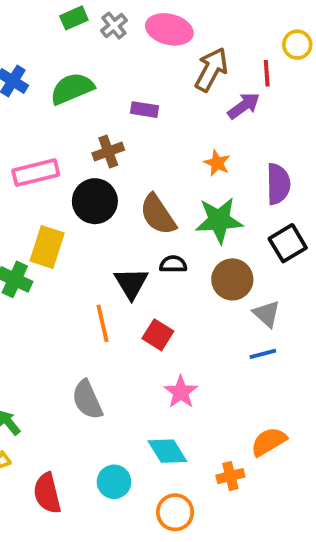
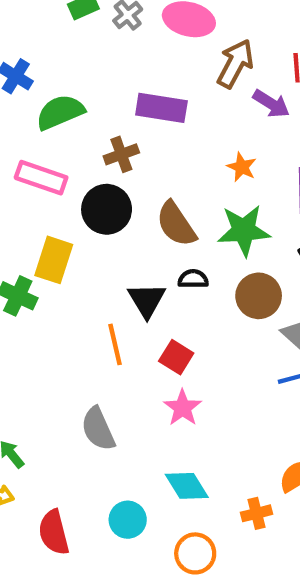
green semicircle: (72, 89) -> (60, 112), moved
purple arrow: (244, 106) -> (271, 104), turned 68
purple rectangle: (145, 110) -> (161, 108), size x1.6
pink rectangle: (36, 173) -> (41, 178), turned 33
pink star: (181, 392) -> (183, 408), moved

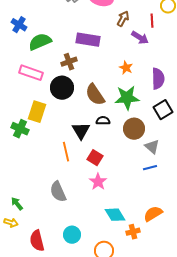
brown arrow: (235, 64) -> (123, 19), size x0.7
cyan diamond: (187, 486) -> (115, 215), moved

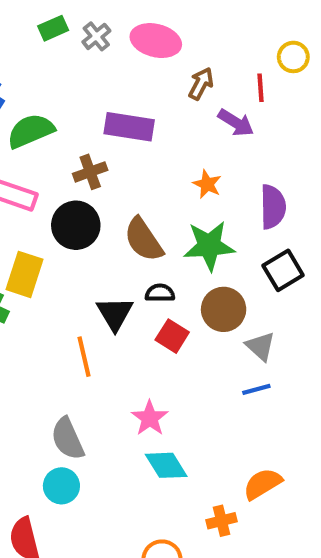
red square: (95, 158) -> (172, 336), moved
cyan diamond: (115, 215) -> (166, 465), moved
cyan circle: (72, 235) -> (61, 486), moved

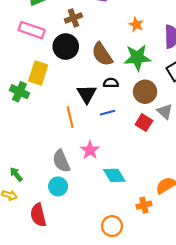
red square: (172, 336) -> (144, 123), moved
blue line: (256, 389) -> (108, 113), moved
pink star: (150, 418) -> (90, 150), moved

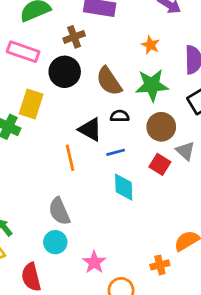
black triangle: (87, 94) -> (90, 129), turned -30
pink star: (90, 150) -> (94, 262), moved
cyan diamond: (114, 175) -> (124, 187), moved, turned 30

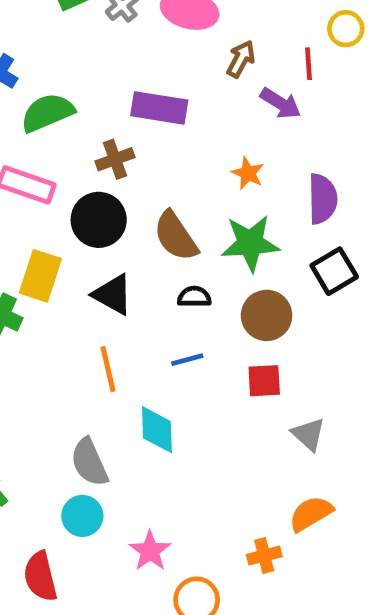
black triangle: (90, 129) -> (113, 294), moved
gray triangle: (185, 151) -> (308, 434), moved
red square: (160, 164) -> (264, 381), turned -35
cyan diamond: (124, 187) -> (157, 430), moved

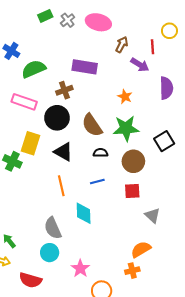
purple semicircle: (322, 199) -> (166, 88), moved
orange semicircle: (311, 514) -> (141, 249), moved
red semicircle: (40, 577) -> (30, 280), turned -60

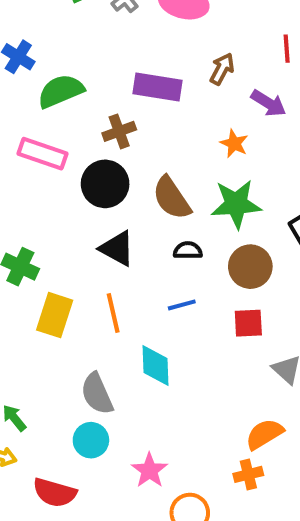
brown arrow: (122, 45) -> (222, 69), moved
purple arrow: (140, 65) -> (268, 103), moved
yellow rectangle: (30, 143) -> (55, 315), moved

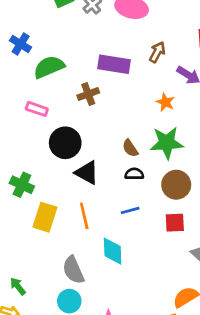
pink rectangle: (42, 154) -> (37, 109), size x0.7
black circle: (105, 184) -> (65, 143), moved
brown semicircle: (172, 198) -> (130, 148), moved, size x0.6

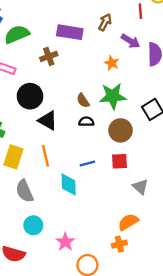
blue line: (130, 210) -> (87, 164), moved
gray semicircle: (73, 270) -> (24, 191), moved

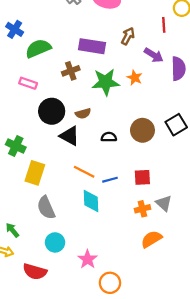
green star: (113, 96) -> (105, 82), moved
brown semicircle: (83, 101) -> (83, 113), moved, turned -72
brown circle: (121, 130) -> (142, 130), moved
orange line: (45, 156) -> (84, 172), moved, turned -50
orange cross: (119, 244) -> (142, 209), moved

